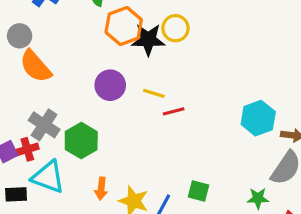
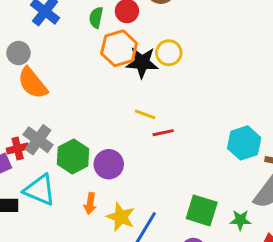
purple circle: (110, 85) -> (109, 164), moved
red cross: (27, 149) -> (18, 149), moved
green square: (199, 191) -> (202, 210), moved, size x1.5

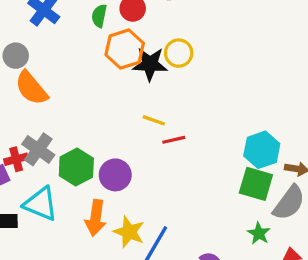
orange arrow: (90, 204) -> (96, 218), size x1.5
green square: (202, 210) -> (256, 184), moved
green star: (240, 220) -> (259, 233), turned 30

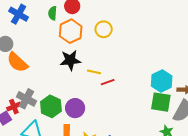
black star: (150, 64) -> (70, 60), moved

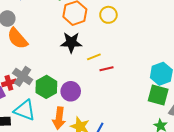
yellow line: (94, 72) -> (94, 57), turned -40

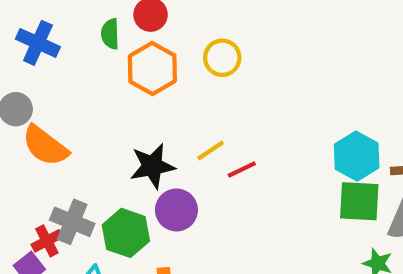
black star: (71, 42) -> (152, 166), moved
purple circle: (71, 91) -> (176, 210), moved

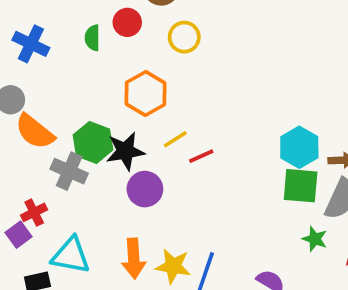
yellow circle: (222, 58) -> (184, 37), moved
orange hexagon: (152, 69) -> (146, 93), moved
gray cross: (72, 222) -> (69, 171), moved
green hexagon: (126, 233) -> (93, 142), moved

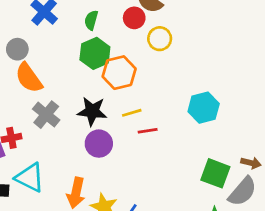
red circle: (127, 22) -> (134, 18), moved
green hexagon: (93, 142) -> (95, 53), moved
cyan hexagon: (299, 147) -> (204, 108), moved

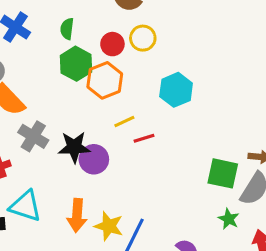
red circle: (134, 18) -> (112, 44), moved
cyan hexagon: (204, 108) -> (176, 90), moved
black star: (92, 111) -> (74, 147), moved

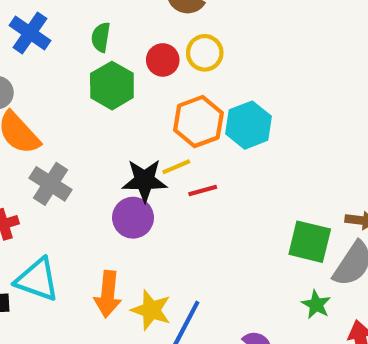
orange hexagon: (105, 80) -> (198, 122), moved
black star: (74, 147) -> (145, 180), moved

